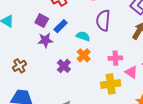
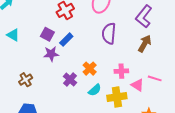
cyan semicircle: (83, 36) -> (95, 90), moved, turned 120

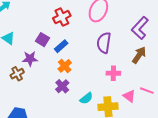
purple star: (51, 54) -> (30, 59), moved
orange cross: (90, 69) -> (65, 66), moved
pink cross: (121, 71) -> (113, 73), moved
brown cross: (26, 80) -> (17, 74), moved

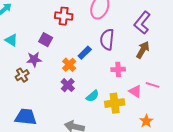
red cross: (62, 17) -> (64, 16), turned 36
blue rectangle: (61, 46) -> (85, 53), moved

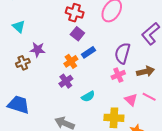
purple semicircle: (107, 39) -> (122, 53), moved
purple square: (46, 40) -> (77, 34), moved
brown arrow: (143, 50) -> (146, 71), moved, turned 36
pink cross: (118, 69) -> (118, 75), turned -32
yellow cross: (115, 103) -> (114, 118), moved

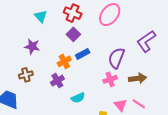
cyan triangle: (19, 27) -> (41, 16), moved
brown cross: (23, 63) -> (26, 75), moved

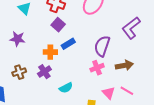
orange cross: (64, 61) -> (50, 52), turned 32
brown cross: (26, 75) -> (19, 72), moved

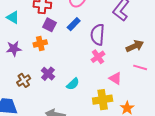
blue rectangle: (68, 44) -> (74, 24), moved
orange cross: (50, 52) -> (40, 43), moved
brown arrow: (124, 65) -> (135, 46), moved
pink line: (127, 91) -> (140, 67), moved

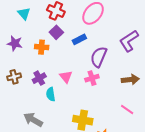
pink line: (140, 67) -> (127, 110), moved
pink triangle: (115, 78) -> (66, 77), moved
cyan semicircle: (73, 84) -> (51, 94), moved, turned 104

